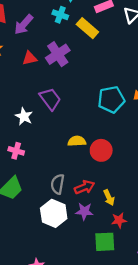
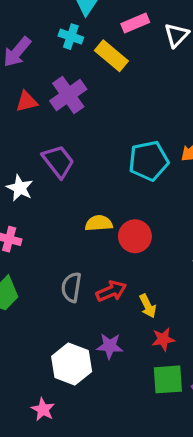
purple star: (84, 211) -> (110, 346), moved
white hexagon: (54, 213) -> (72, 364), moved
green square: (105, 242) -> (168, 379), moved

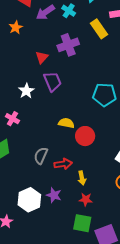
cyan cross: (71, 37) -> (69, 11), moved
red triangle: (27, 102) -> (42, 57), moved, turned -48

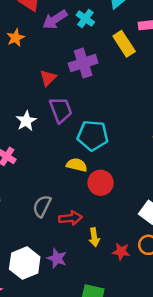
cyan pentagon: (104, 95) -> (93, 136), moved
red star: (86, 199) -> (121, 252), moved

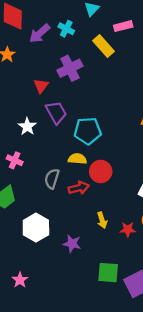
gray semicircle: (42, 206) -> (52, 179), moved
red arrow: (71, 218) -> (79, 188), moved
white hexagon: (25, 263) -> (36, 228), moved

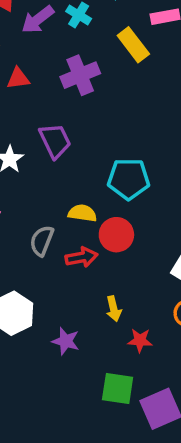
red triangle: (41, 86) -> (18, 78), moved, turned 42
cyan pentagon: (88, 131) -> (129, 179), moved
red star: (128, 229) -> (140, 340), moved

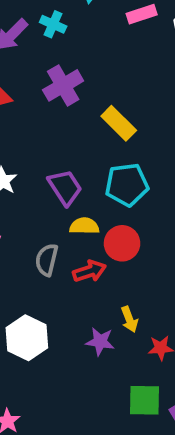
yellow rectangle: (133, 45) -> (119, 123), moved
purple trapezoid: (55, 141) -> (65, 187), moved
purple star: (66, 341) -> (100, 341), moved

